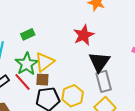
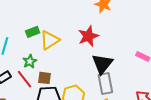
yellow triangle: (45, 62) -> (50, 40), moved
green star: (27, 64) -> (30, 61), size x0.6

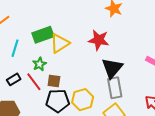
green rectangle: (33, 32) -> (43, 35), size x1.5
red star: (88, 36) -> (99, 40), turned 30

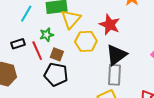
yellow triangle: (60, 43) -> (71, 19), turned -30
yellow hexagon: (83, 100) -> (86, 41), moved

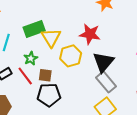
gray rectangle: (114, 75) -> (106, 82), turned -30

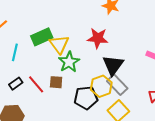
yellow hexagon: (71, 56) -> (101, 86), moved
green star: (31, 58) -> (69, 62), moved, size x1.5
black pentagon: (49, 95) -> (86, 98), moved

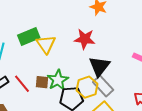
green star: (69, 62) -> (58, 80), moved

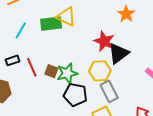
yellow triangle: (46, 44) -> (66, 17), moved, turned -45
black triangle: (99, 66) -> (119, 53), moved
yellow hexagon: (87, 87) -> (100, 71), moved

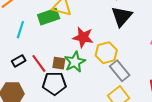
red star: (104, 41) -> (83, 37), moved
black triangle: (119, 53) -> (122, 16), moved
black pentagon: (75, 95) -> (54, 83), moved

